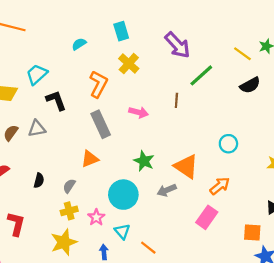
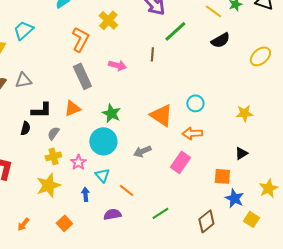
black L-shape: (56, 100) -> (41, 110), moved, turned 110
cyan circle: (228, 144) -> (195, 103), moved
green star: (144, 161) -> (111, 113), moved
orange arrow: (220, 186) -> (192, 133), turned -144
gray arrow: (167, 190) -> (142, 151), moved

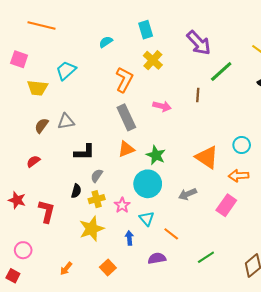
orange triangle: (72, 108) -> (126, 149), moved
black semicircle: (25, 128) -> (76, 191), moved

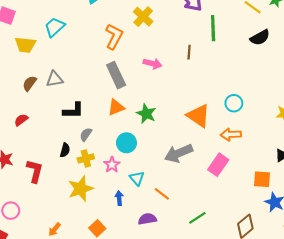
green line: (221, 71) -> (213, 28), turned -50
cyan circle: (148, 184) -> (126, 143), moved, size x0.7
gray arrow: (188, 194) -> (179, 153), size x1.5

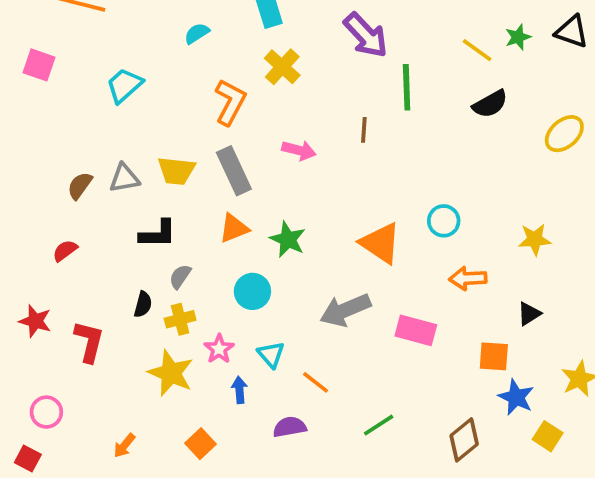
yellow trapezoid: (25, 45) -> (176, 171), moved
orange arrow: (231, 134) -> (468, 278), moved
pink star: (112, 165) -> (219, 349), moved
pink rectangle: (218, 165) -> (416, 330), turned 70
yellow star: (81, 189) -> (171, 373), turned -30

